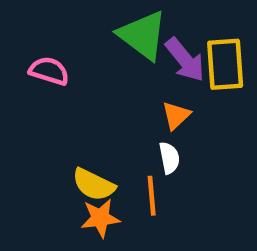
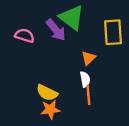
purple arrow: (185, 60) -> (56, 30), moved
orange line: (152, 196) -> (88, 95), moved

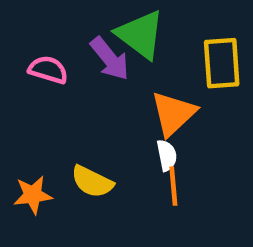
orange triangle: (88, 58) -> (173, 114), size x1.6
orange star: (50, 110) -> (33, 195), moved

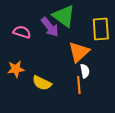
white semicircle: (167, 155) -> (85, 71), moved
orange star: (33, 195) -> (16, 69), moved

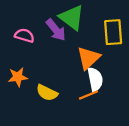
white semicircle: (85, 71) -> (95, 79), size x1.5
orange line: (79, 85) -> (88, 95), turned 72

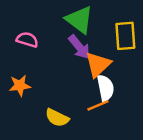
purple arrow: (56, 30) -> (79, 47), moved
yellow semicircle: (47, 93) -> (57, 118), moved

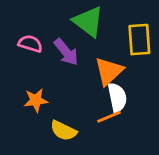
purple arrow: (79, 47) -> (66, 52), moved
orange star: (20, 86) -> (36, 100), moved

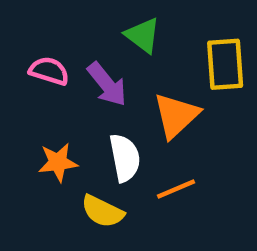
green triangle: (88, 22) -> (143, 35), size x0.7
white semicircle: (117, 98) -> (125, 158), moved

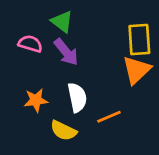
green triangle: (143, 35) -> (62, 22), moved
orange triangle: (176, 115) -> (137, 70), moved

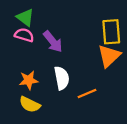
green triangle: (62, 22) -> (25, 17), moved
yellow semicircle: (63, 131) -> (30, 104), moved

